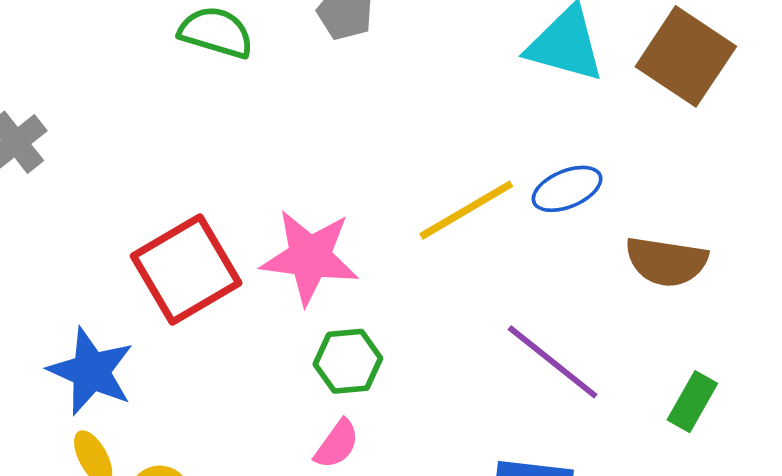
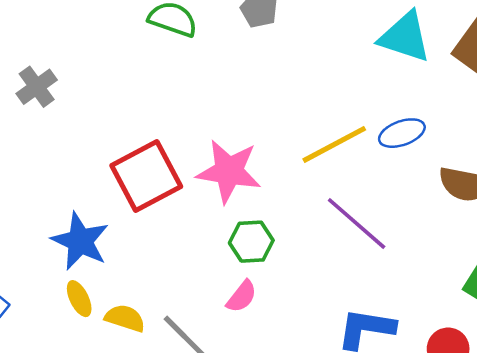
purple line: (553, 362) -> (357, 223), moved

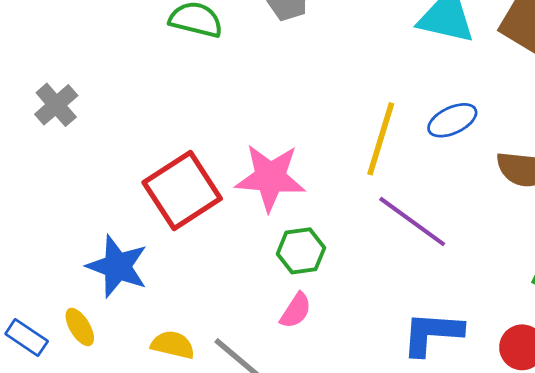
yellow line: (334, 144) -> (381, 139), turned -40
yellow ellipse: (79, 299) -> (80, 327), moved

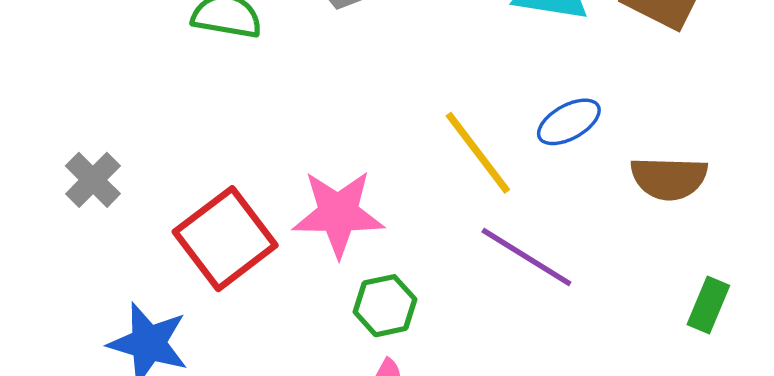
gray cross: (56, 105) -> (93, 180), moved
yellow line: (381, 139) -> (478, 153), turned -50

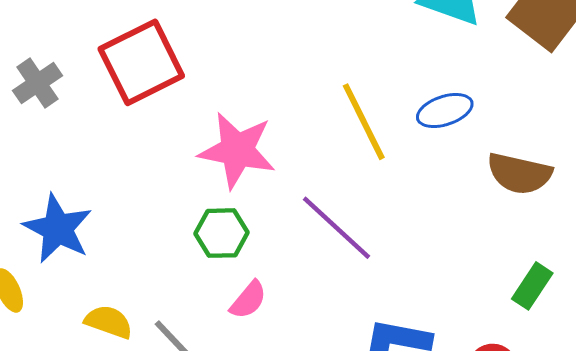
red square: (225, 239) -> (141, 62), moved
purple line: (526, 257) -> (337, 228), moved
green hexagon: (385, 306) -> (222, 233), moved

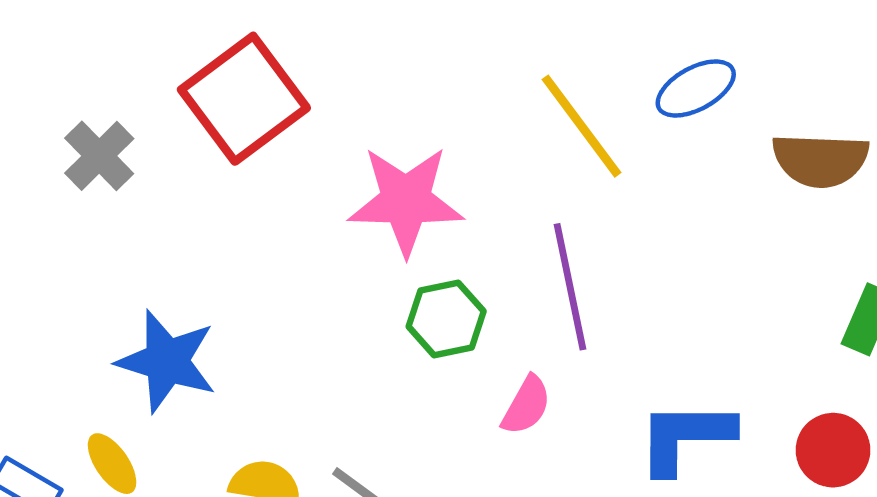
purple line: (337, 228) -> (570, 287), turned 46
green hexagon: (222, 233) -> (446, 319), moved
pink semicircle: (248, 300) -> (526, 405), moved

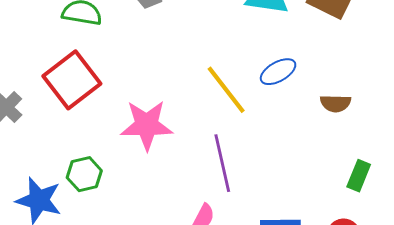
brown semicircle: (820, 160) -> (335, 103), size x0.7
green hexagon: (446, 319) -> (84, 174), moved

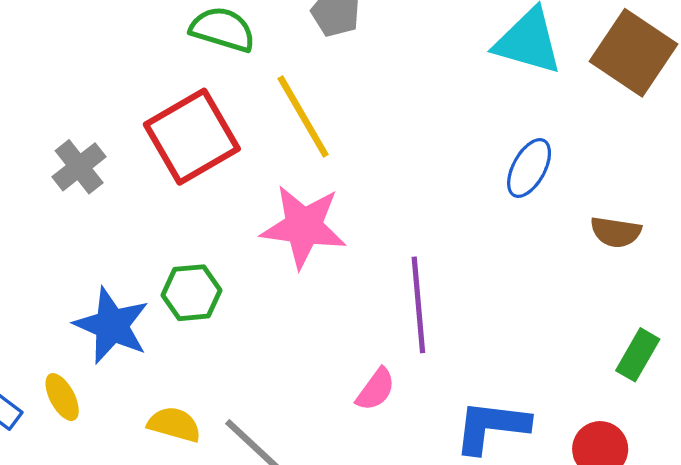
blue ellipse: (278, 72) -> (529, 168), turned -39
yellow line: (226, 90) -> (303, 117), moved

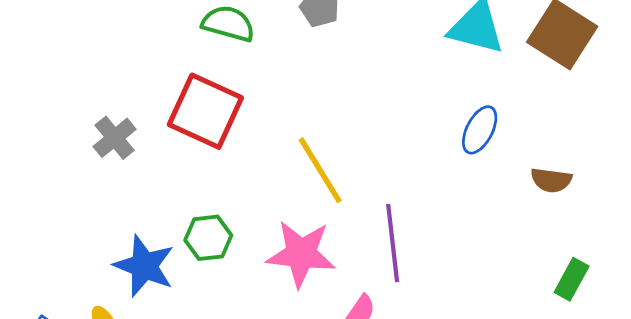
yellow line: (303, 117) -> (320, 170), moved
red square: (192, 137) -> (205, 111), turned -34
pink star: (304, 227) -> (301, 254), moved

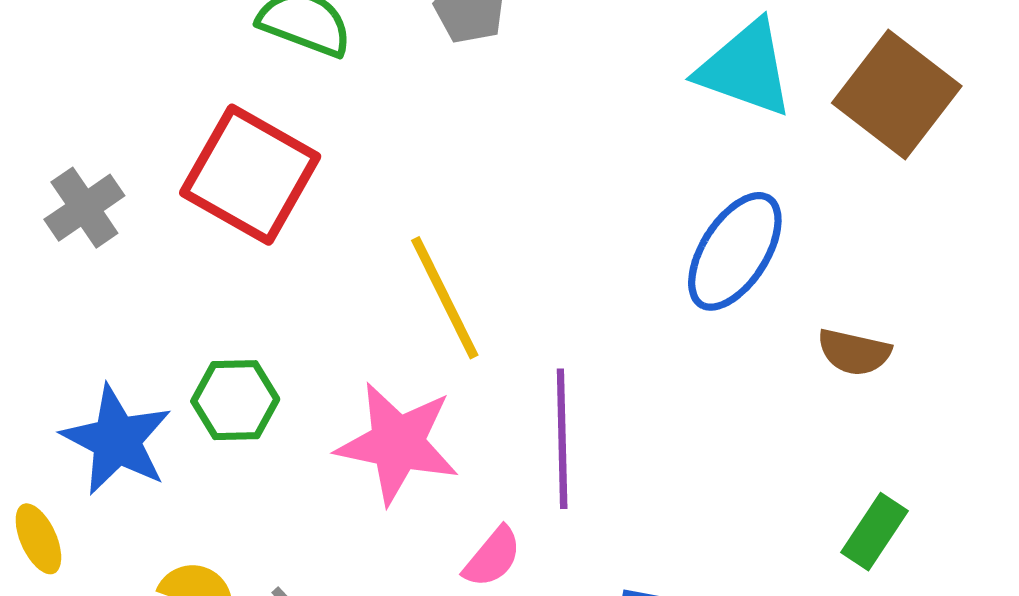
blue ellipse: (480, 130) -> (735, 251), size x1.4

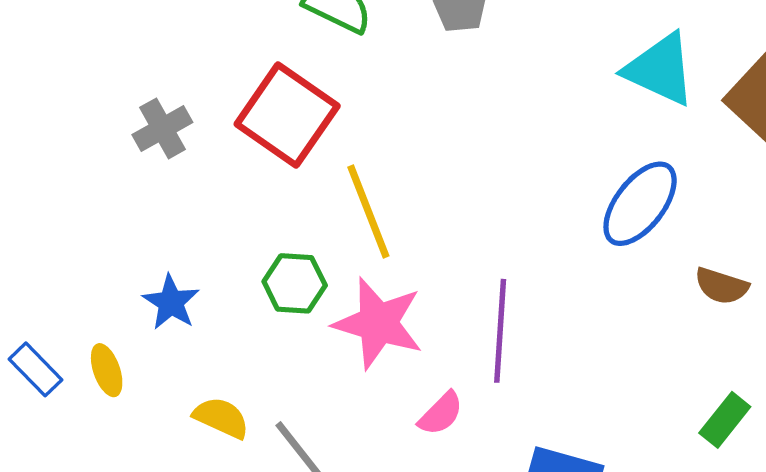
yellow line: (445, 298) -> (368, 212), moved
green hexagon: (235, 400) -> (295, 283), moved
blue star: (117, 440) -> (171, 302), size x0.7

